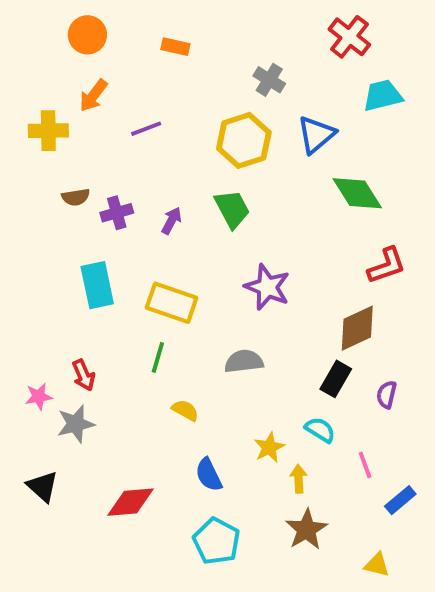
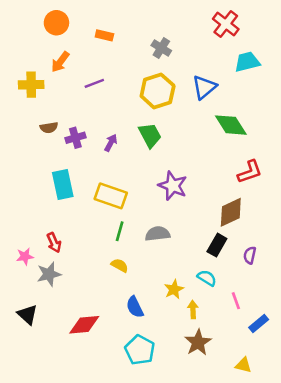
orange rectangle: (175, 47) -> (104, 35), moved
gray cross: (269, 80) -> (161, 48), moved
green line: (158, 357) -> (120, 231), moved

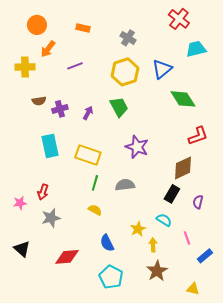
orange circle: (56, 23) -> (37, 25), moved
red arrow: (54, 243) -> (43, 192), turned 42
gray star: (49, 274) -> (51, 218), moved

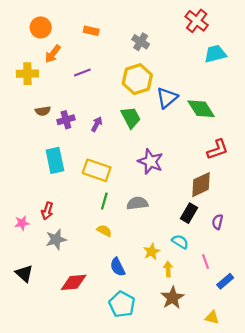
blue triangle: (162, 69) -> (167, 98), moved

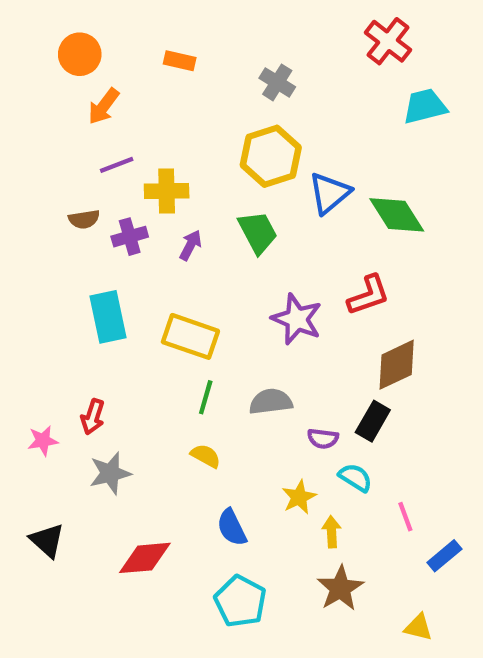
purple line: (82, 73) -> (117, 165), moved
yellow cross: (27, 74) -> (167, 191), moved
red L-shape: (217, 149) -> (368, 295), moved
purple semicircle: (217, 222) -> (323, 438), moved, turned -96

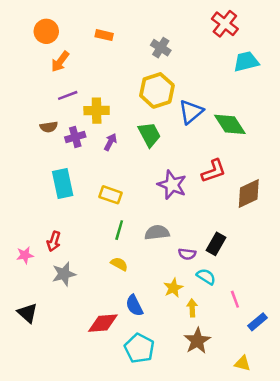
yellow rectangle: (190, 336) -> (110, 195), size x0.7
brown diamond: (397, 365) -> (249, 194), moved
red diamond: (145, 558) -> (103, 323), moved

